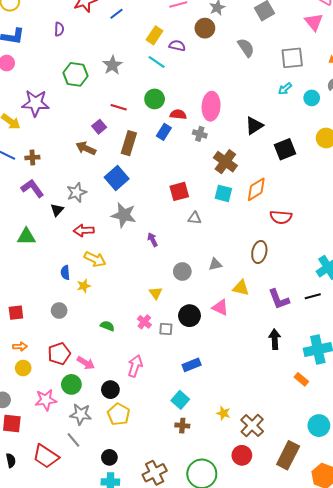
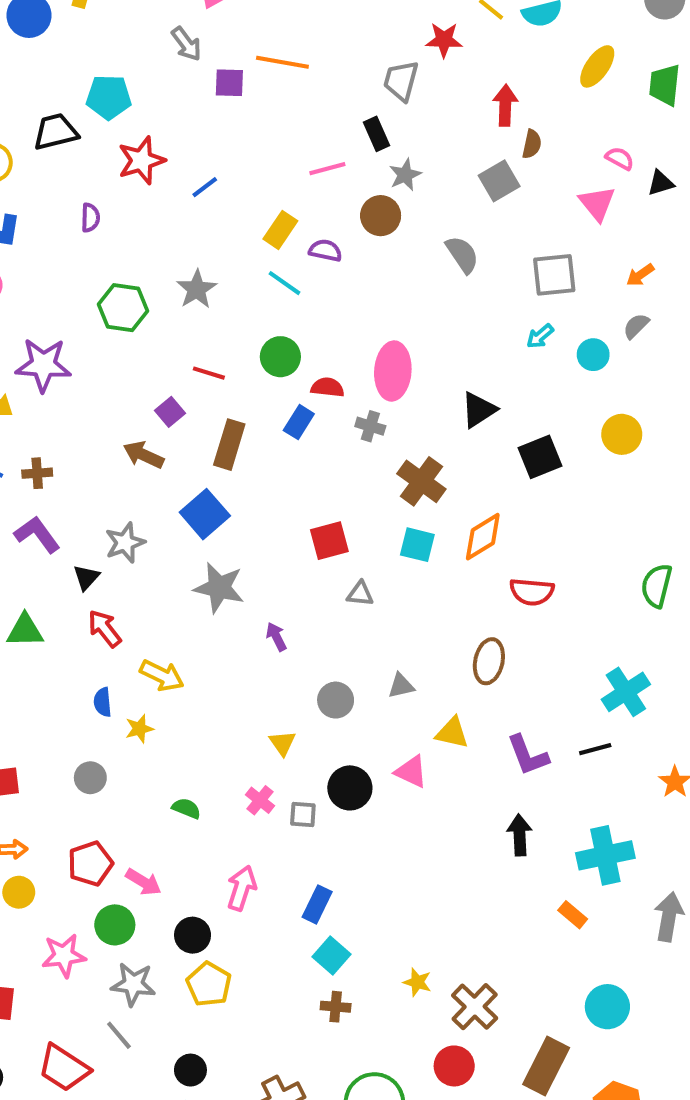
red arrow: (84, 230) -> (105, 629), moved, turned 54
blue rectangle: (192, 365) -> (317, 904), moved, turned -42

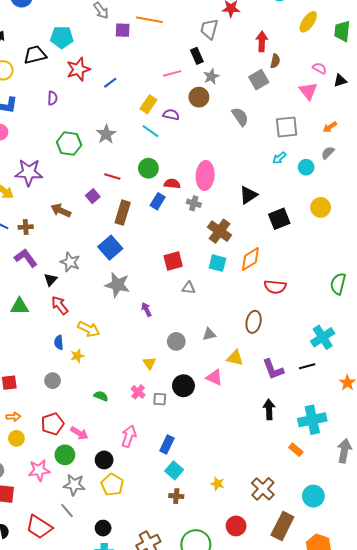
brown arrow: (143, 455) -> (61, 211), moved
gray star: (125, 543) -> (70, 262), turned -30
brown cross: (475, 1007) -> (263, 489), moved

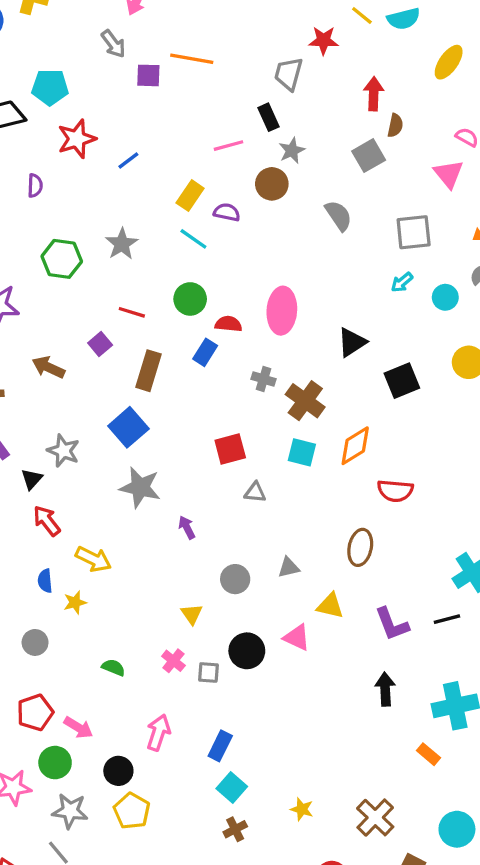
gray cross: (194, 203) -> (263, 379), moved
brown cross: (176, 496) -> (235, 829), turned -32

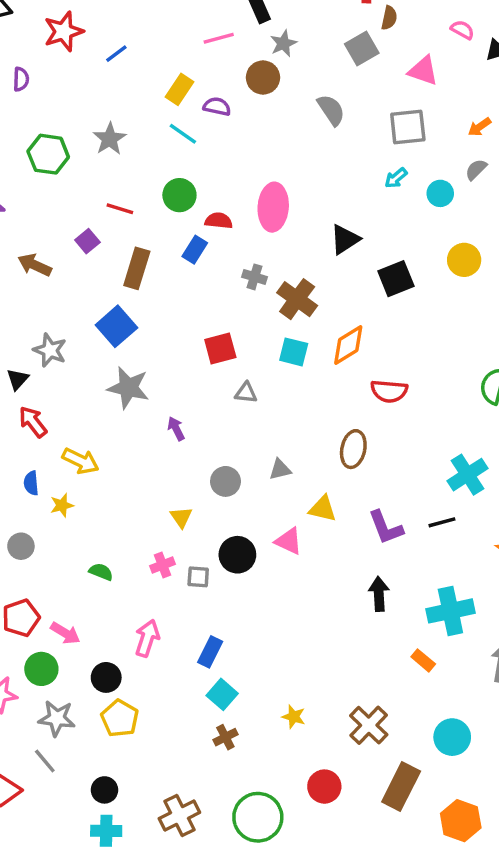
pink triangle: (449, 174) -> (423, 71), moved, turned -32
pink cross: (173, 661) -> (162, 565), turned 30

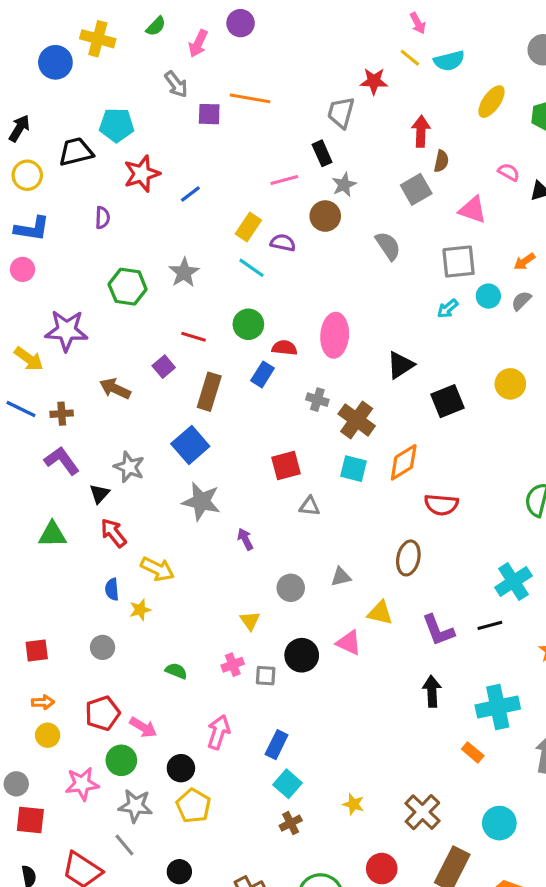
cyan circle: (440, 193) -> (488, 296), moved

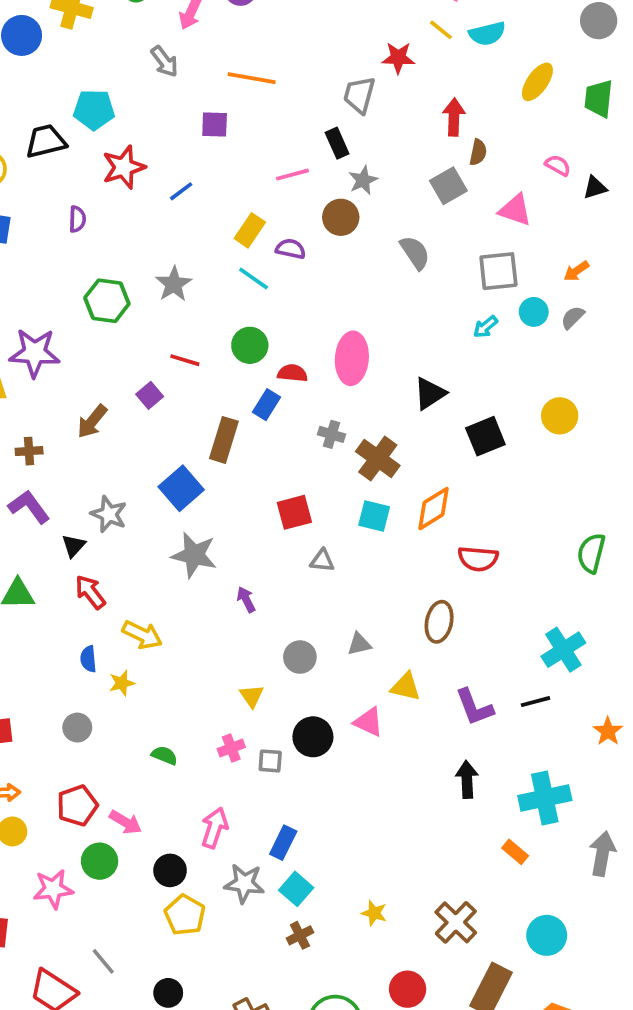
purple square: (209, 114) -> (215, 125), moved
brown arrow: (115, 389) -> (92, 421), turned -76
brown rectangle: (209, 392) -> (224, 440), moved
gray star: (135, 806) -> (244, 883), moved

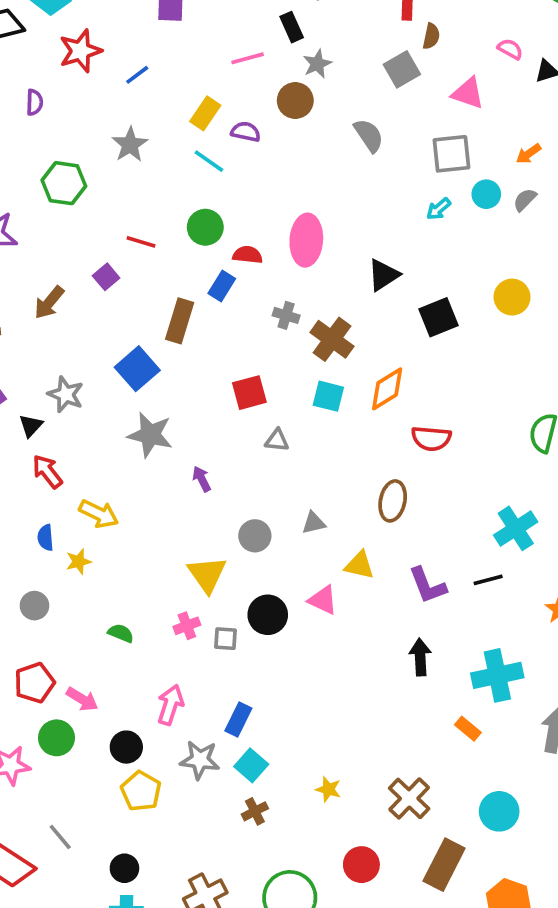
gray star: (174, 284) -> (130, 145), moved
yellow triangle: (252, 696) -> (207, 574), size x1.6

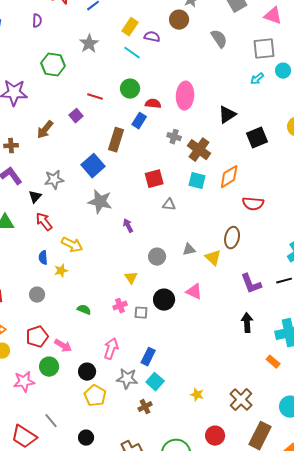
gray star: (66, 394) -> (54, 180), turned -30
yellow triangle: (360, 565) -> (213, 258), moved, turned 30
yellow triangle: (207, 574) -> (131, 278), size x0.6
brown cross: (255, 811) -> (145, 407), moved

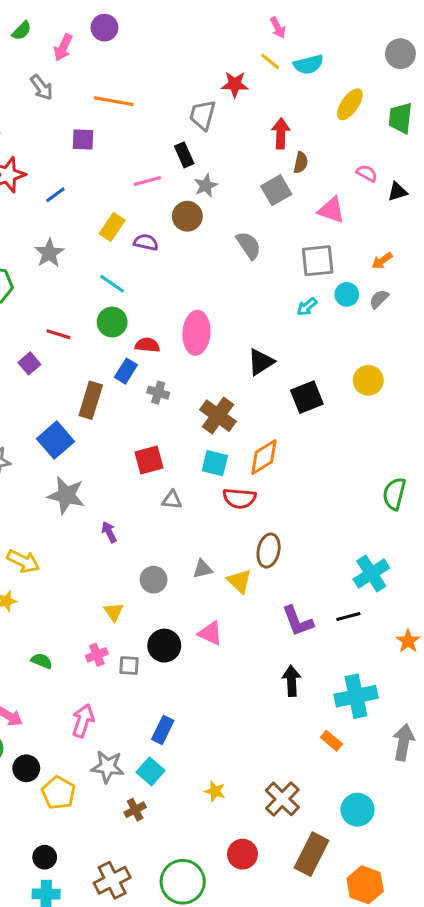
cyan line: (132, 53) -> (112, 284), moved
gray cross: (174, 137) -> (158, 393), moved
red semicircle: (253, 204) -> (239, 498), moved
blue rectangle: (148, 357) -> (163, 730), moved
black circle: (87, 372) -> (26, 768), moved

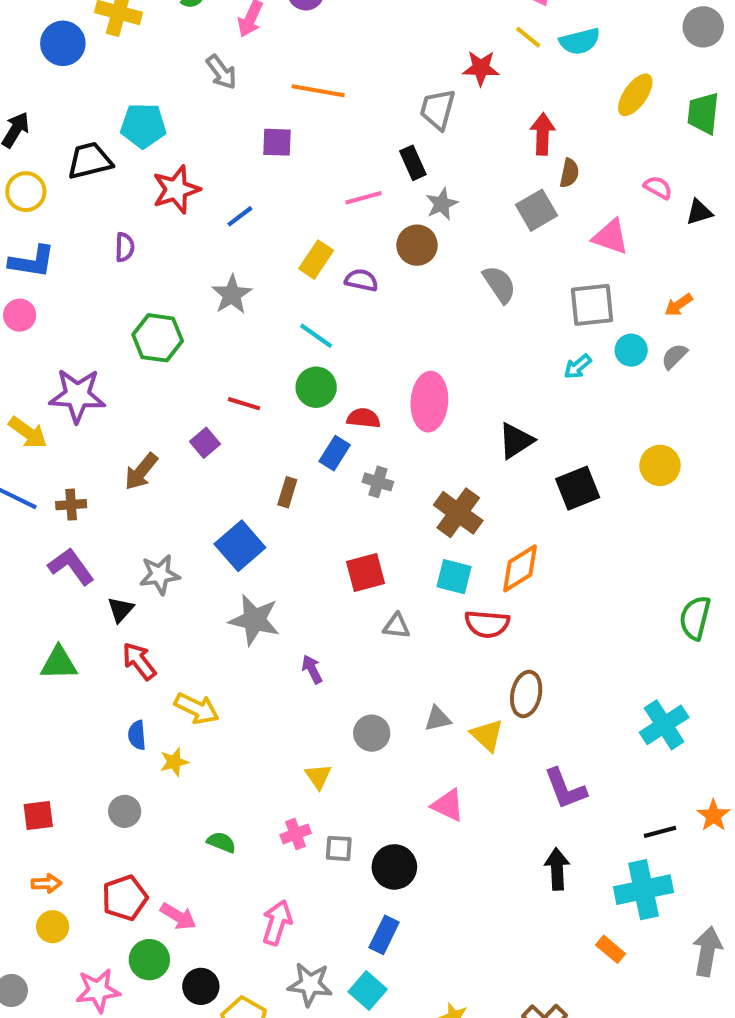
brown rectangle: (91, 400) -> (287, 492), size x0.6
black line: (348, 616) -> (660, 832), moved
black circle: (164, 646) -> (394, 867), moved

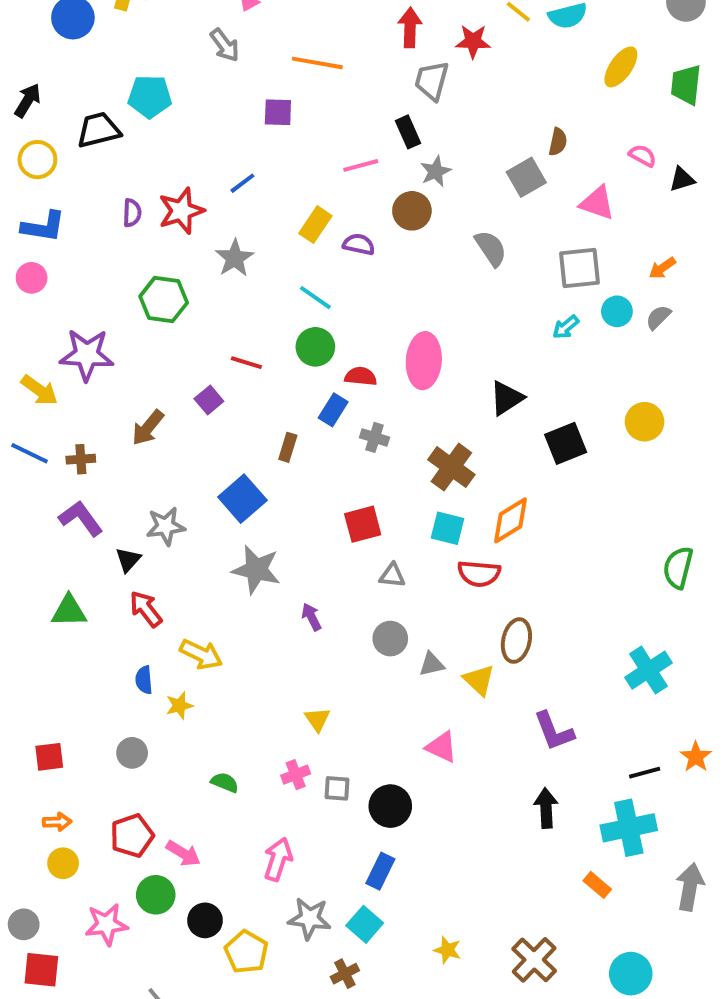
red arrow: (543, 134) -> (410, 28), moved
red star: (176, 190) -> (181, 211), moved
gray circle: (372, 733) -> (390, 639), moved

